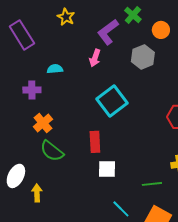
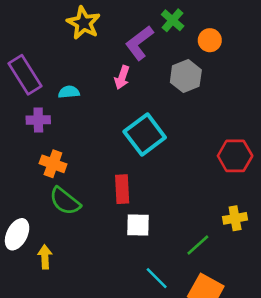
yellow star: (66, 17) -> (83, 23), size x1.4
purple rectangle: (22, 35) -> (25, 75), moved
orange cross: (43, 123) -> (53, 164), turned -30
green line: (152, 184) -> (198, 245), turned -36

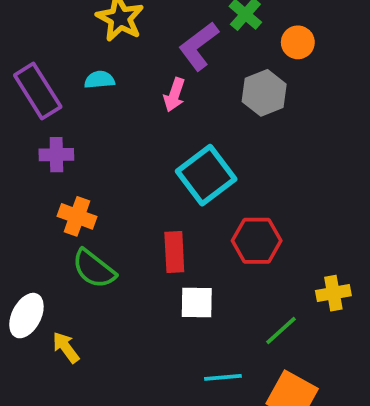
cyan semicircle: (69, 92) -> (99, 80), moved
red hexagon: (235, 156) -> (257, 241), moved
yellow arrow: (45, 257) -> (66, 347), turned -35
cyan line: (157, 278) -> (223, 377), turned -50

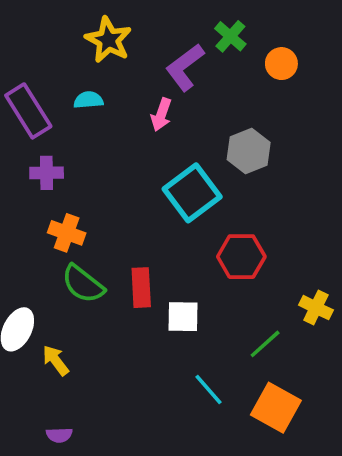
gray hexagon: (264, 93) -> (249, 151), moved
red rectangle: (174, 252) -> (141, 288), moved
yellow cross: (333, 293) -> (316, 308), turned 36
cyan line: (223, 377) -> (209, 389), turned 54

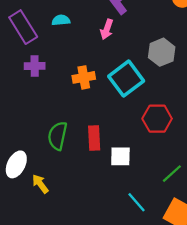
orange cross: (67, 233) -> (84, 77), moved, turned -30
green semicircle: (83, 284) -> (57, 136), turned 64

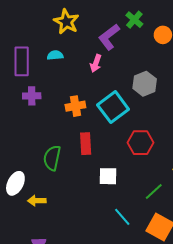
purple rectangle: (23, 27) -> (22, 61), turned 32
red rectangle: (94, 138) -> (86, 144), moved
yellow arrow: (40, 184) -> (37, 201), turned -54

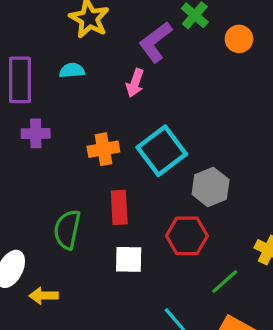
gray hexagon: (145, 84) -> (211, 187), moved
red hexagon: (141, 143) -> (187, 236), moved
white square: (108, 176) -> (129, 259), moved

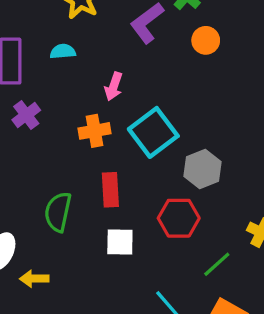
orange circle: (239, 39) -> (206, 40), moved
pink arrow: (135, 83) -> (114, 86), moved
purple cross: (36, 133) -> (26, 115), turned -36

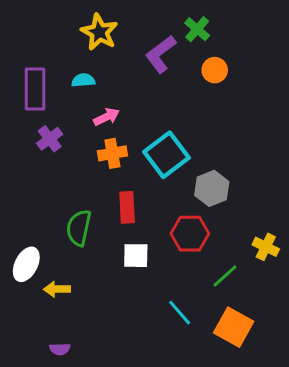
pink arrow: (114, 86) -> (107, 117), moved, turned -135

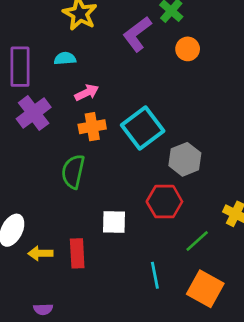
purple cross: (50, 139) -> (34, 113), size x1.4
red rectangle: (127, 207) -> (77, 253), moved
green semicircle: (79, 228) -> (73, 172), moved
cyan line: (180, 313) -> (155, 275), turned 30

